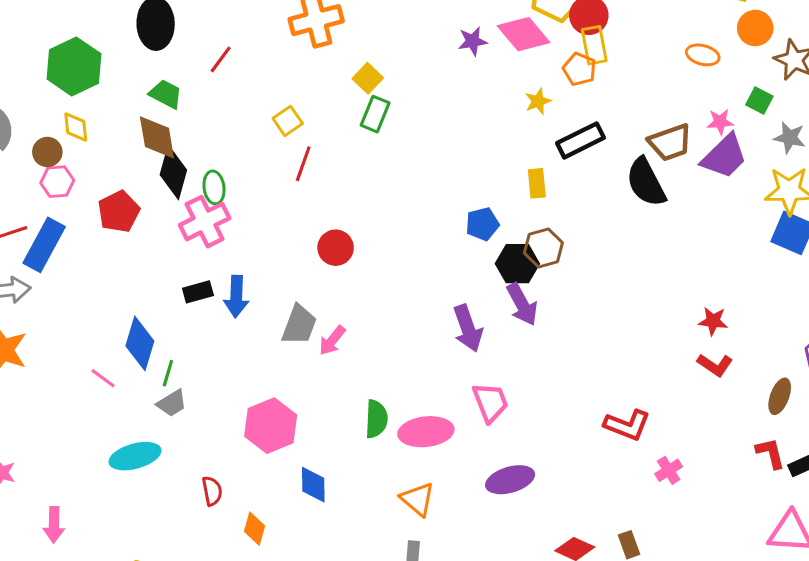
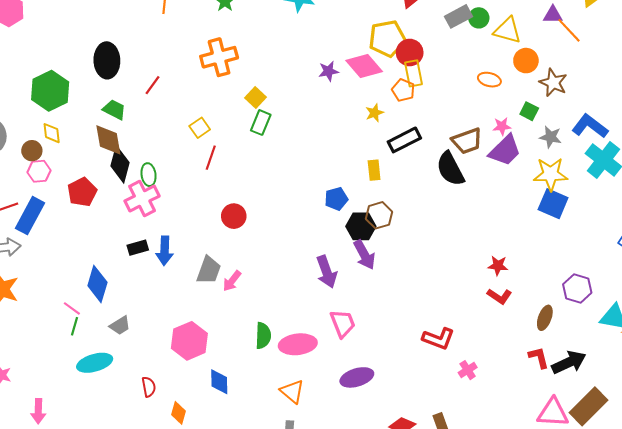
green line: (168, 373) -> (75, 326), moved

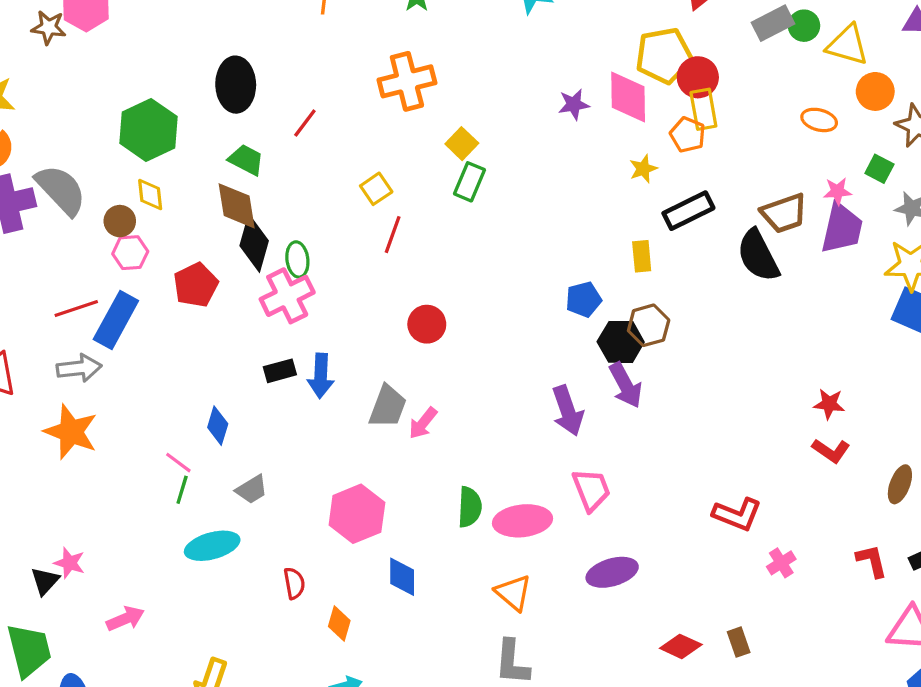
pink diamond: (364, 66) -> (628, 97), turned 39
purple trapezoid: (505, 150) -> (842, 228), turned -33
blue diamond: (97, 284) -> (218, 426), size x0.7
red L-shape: (539, 358) -> (872, 561), moved
pink arrow: (38, 411) -> (125, 619), turned -115

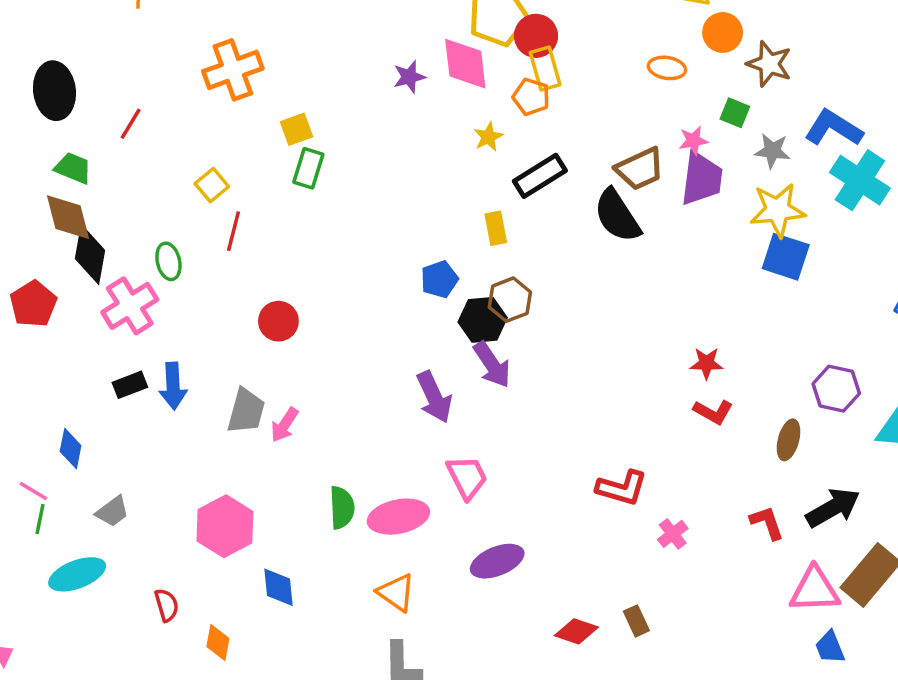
yellow square: (462, 144) -> (296, 129), turned 32
green ellipse: (297, 259) -> (168, 261), moved

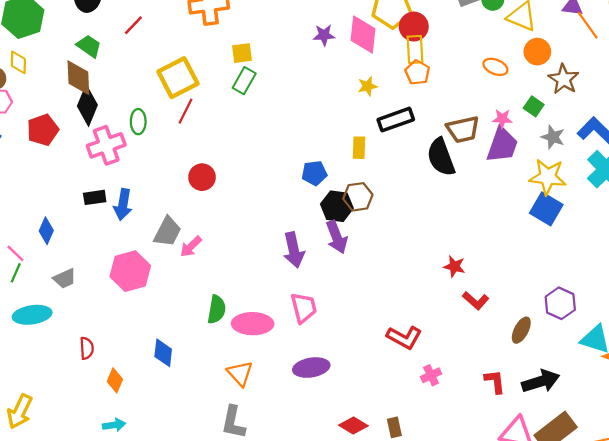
orange pentagon: (531, 97) -> (417, 72), moved
yellow square: (212, 185) -> (178, 78), size x1.8
red star: (706, 363) -> (454, 266), moved
pink hexagon: (225, 526) -> (130, 271), moved

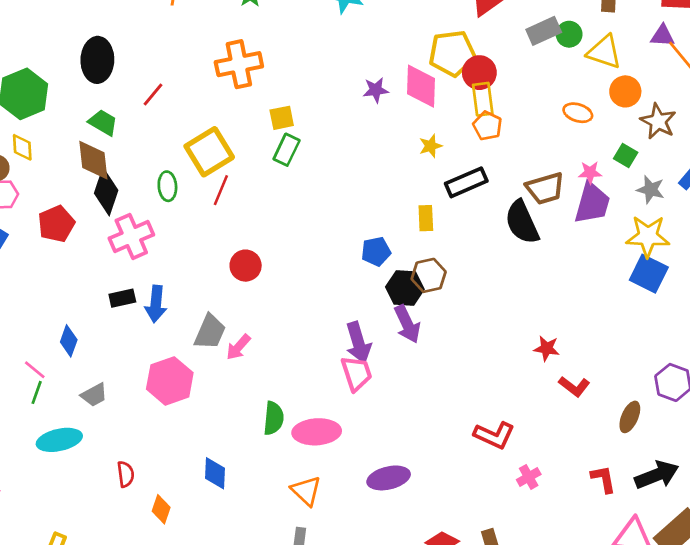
green ellipse: (138, 122) -> (167, 186), moved
pink trapezoid: (304, 308) -> (356, 373), moved

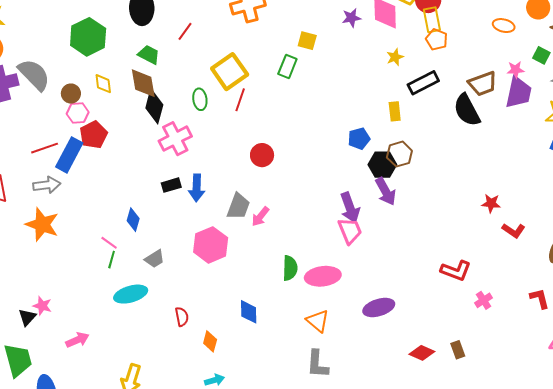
yellow square: (282, 118) -> (307, 41), moved, turned 30
yellow diamond: (22, 147) -> (103, 84), moved
red pentagon: (56, 224) -> (94, 135), moved

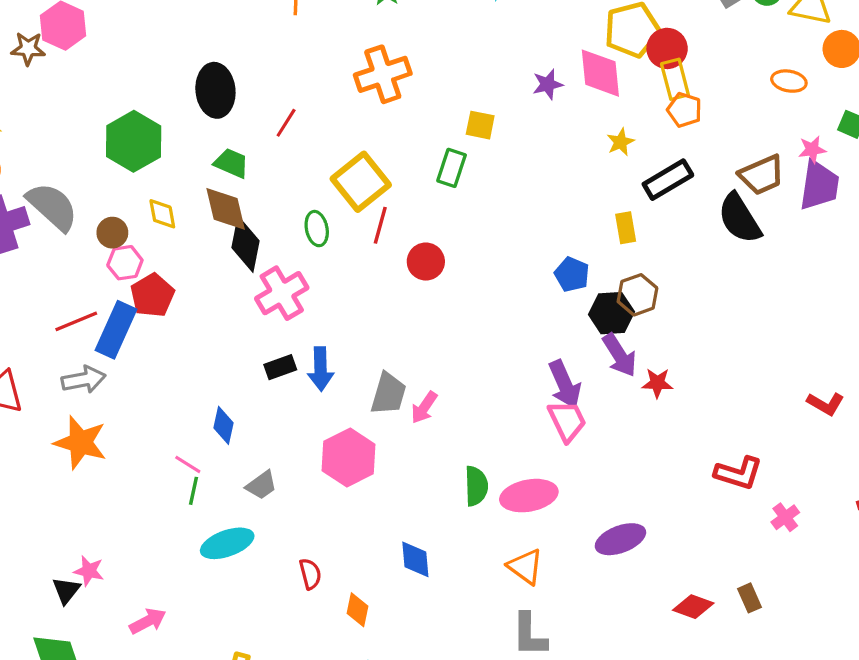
blue pentagon: (359, 139) -> (572, 274), turned -30
red circle: (262, 155) -> (426, 262), moved
red star: (491, 203) -> (657, 383), moved

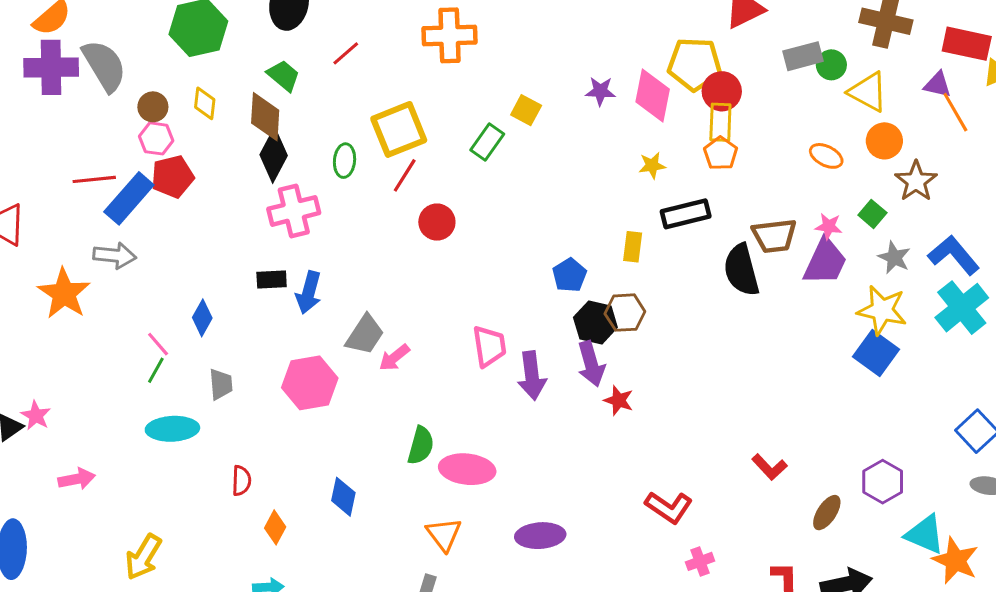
gray arrow: (84, 380) -> (115, 256), moved
pink trapezoid: (567, 421) -> (489, 346), moved
gray trapezoid: (261, 485) -> (221, 384), turned -76

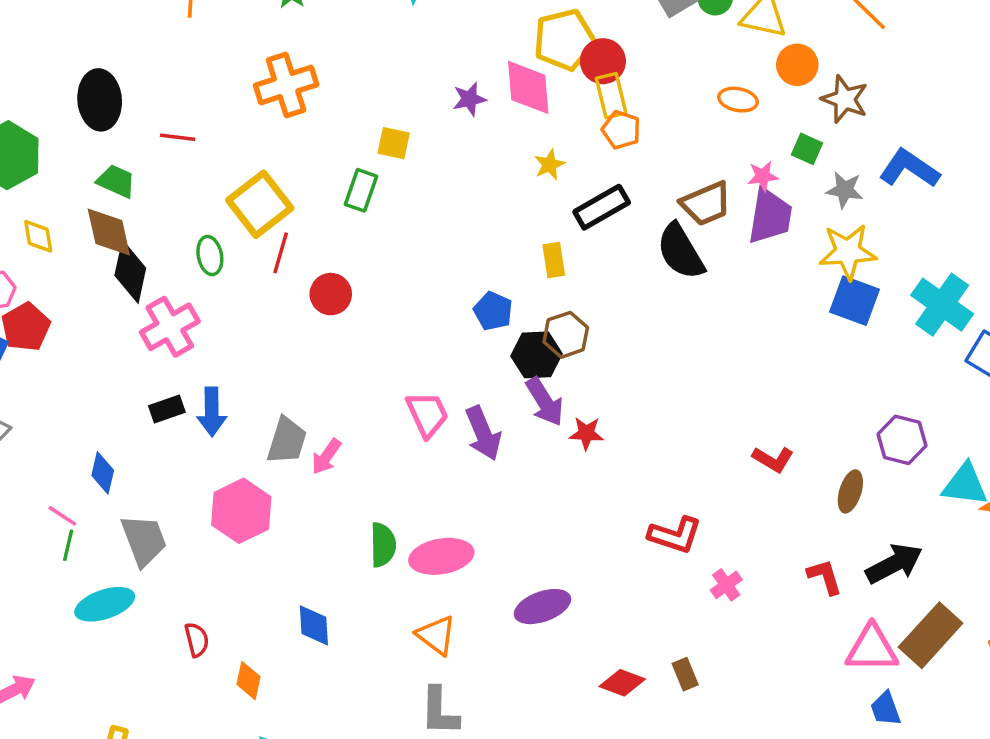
red line: (346, 53) -> (178, 137), turned 64
cyan cross: (962, 308) -> (942, 305), moved
gray trapezoid: (221, 384) -> (144, 540), size x1.5

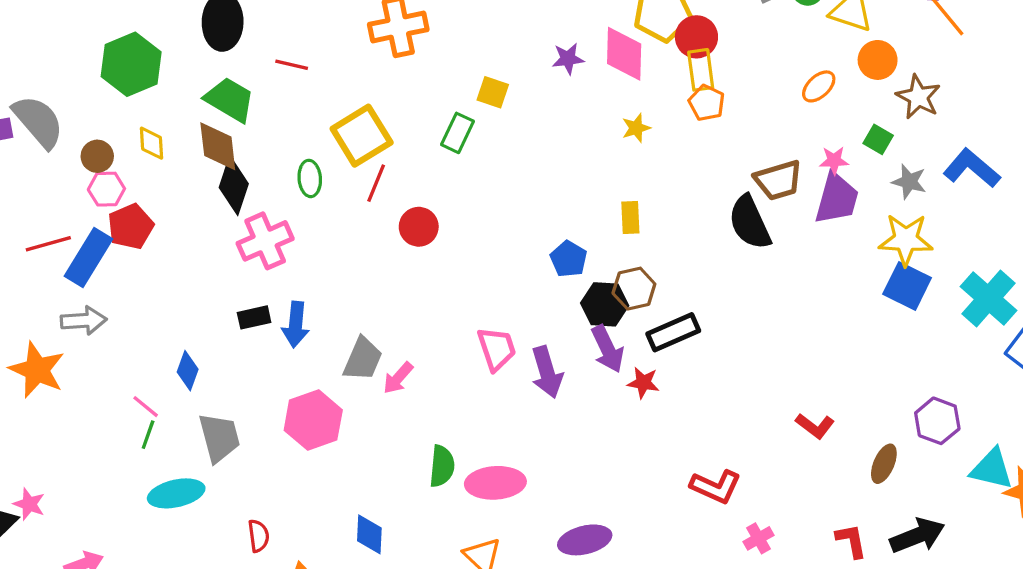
orange ellipse: (738, 100) -> (819, 86), turned -60
green trapezoid: (116, 181) -> (230, 100), size x1.4
black rectangle: (602, 207) -> (673, 332), moved

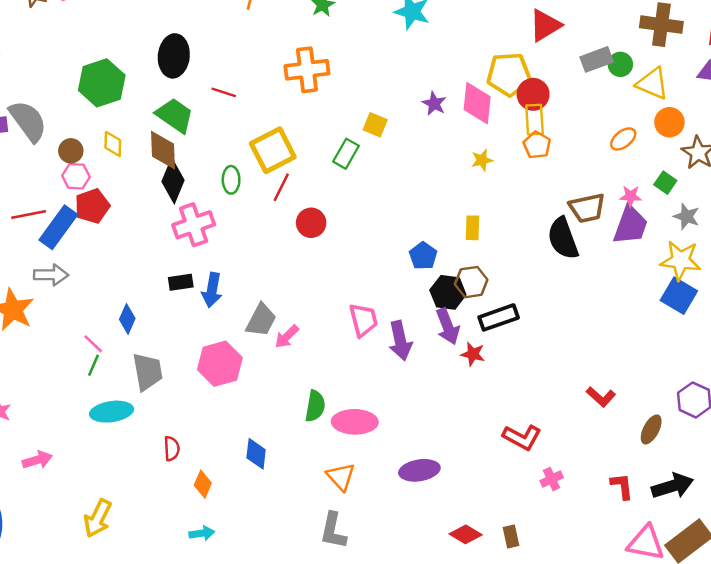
purple star: (568, 59) -> (434, 104), turned 30

